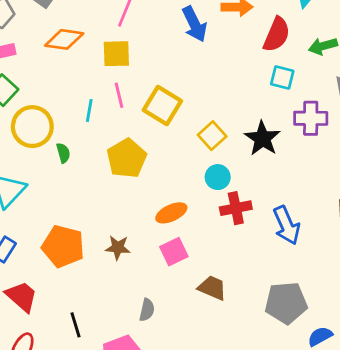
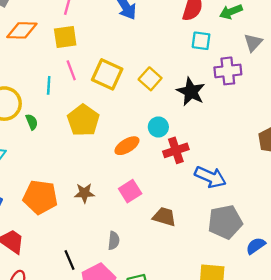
yellow square: (212, 136) -> (150, 79), moved
orange ellipse: (171, 213) -> (127, 146), moved
blue arrow: (287, 225) -> (210, 177), moved, turned -36
black line: (76, 325) -> (69, 260), moved

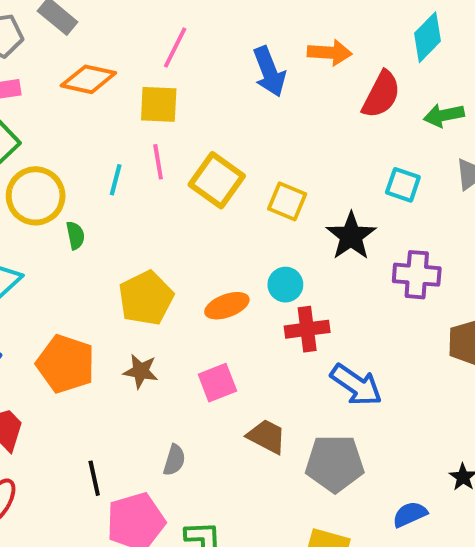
cyan square: (201, 41) -> (403, 185), moved
purple cross: (228, 71) -> (417, 275), moved
yellow square: (150, 79) -> (287, 201), turned -30
yellow pentagon: (83, 120) -> (146, 298), moved
gray pentagon: (225, 222) -> (335, 463), moved

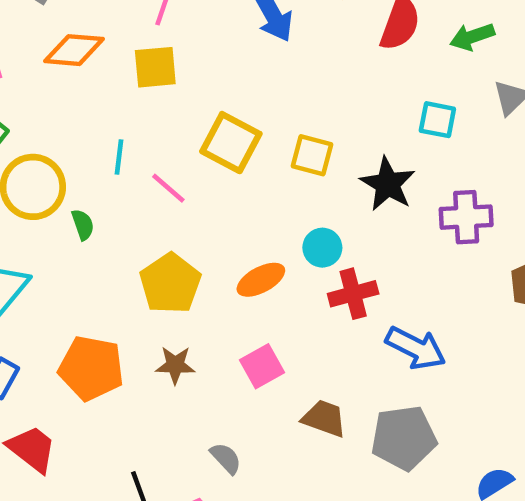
pink line: (158, 162) -> (168, 188), moved, turned -32
gray semicircle: (174, 460) -> (226, 458), turned -52

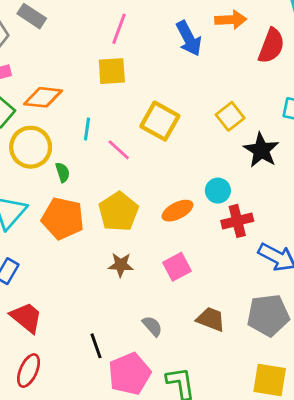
orange diamond: (74, 50) -> (43, 97), moved
yellow square: (312, 155) -> (230, 116), moved, turned 36
orange pentagon: (91, 368) -> (63, 218), moved
brown trapezoid: (324, 418) -> (211, 319), moved

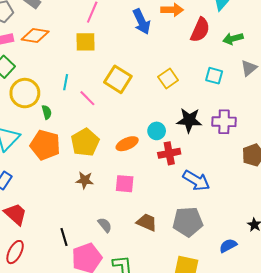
orange diamond: (43, 97) -> (35, 36), moved
black star: (261, 150) -> (189, 120), moved, turned -30
pink square: (177, 267) -> (125, 184), turned 30

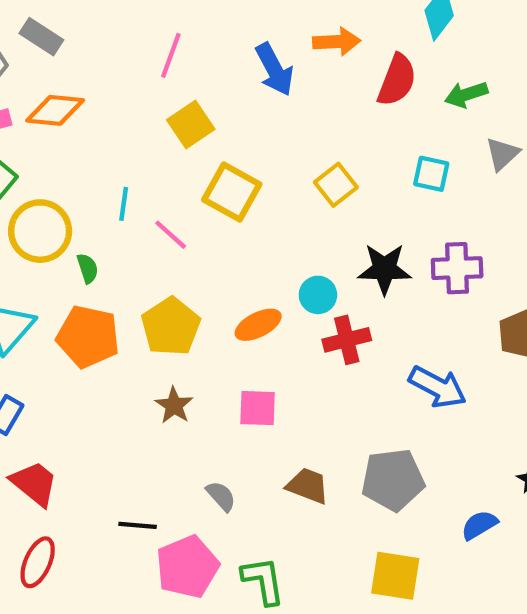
yellow square: (86, 42) -> (191, 124), moved, turned -30
brown star: (85, 180) -> (174, 405), turned 30
blue arrow: (196, 181) -> (438, 387), moved
black line: (64, 237) -> (138, 525), turned -66

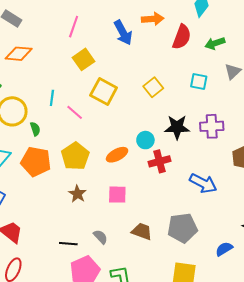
black line: (138, 525) -> (68, 244), moved

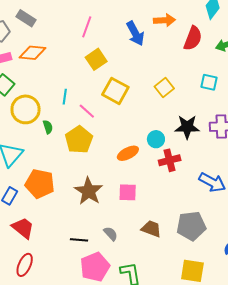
yellow pentagon: (75, 156) -> (79, 140), moved
orange pentagon: (36, 162) -> (40, 184), moved
brown star: (77, 194) -> (89, 191), size x1.6

